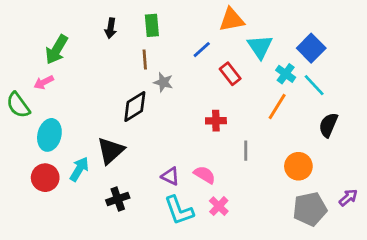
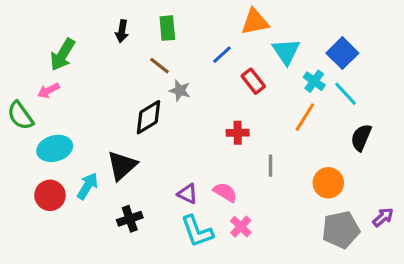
brown line: (145, 60) -> (159, 66), turned -48
cyan ellipse: (49, 135) -> (55, 148), turned 60

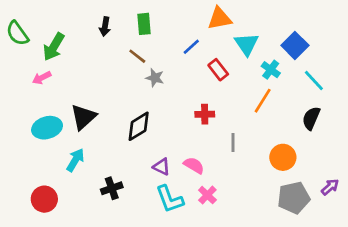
cyan line: (345, 94) -> (314, 80), moved
green semicircle: (20, 116) -> (17, 33), moved
black diamond: (148, 117) -> (139, 126), moved
black triangle: (122, 166) -> (83, 117), moved
red circle: (50, 195) -> (44, 199), moved

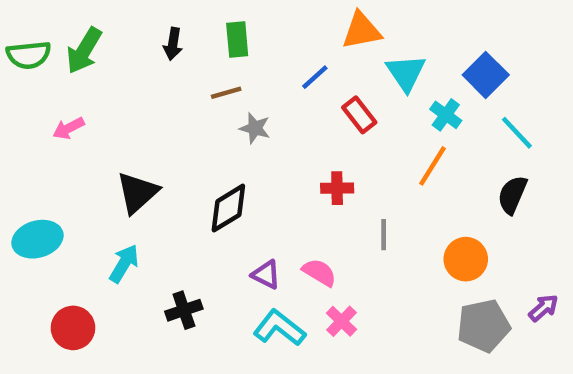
green semicircle: (17, 33) -> (29, 55), turned -60
green arrow: (54, 47) -> (84, 51), moved
brown line: (137, 56) -> (226, 93), turned -54
cyan ellipse: (47, 128) -> (37, 239), moved
cyan L-shape: (170, 199) -> (279, 328), turned 148

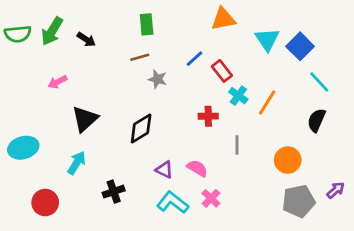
black arrow: (173, 44) -> (86, 39), moved, turned -66
cyan triangle: (406, 73) -> (267, 39), moved
blue line: (315, 77) -> (195, 59), moved
cyan cross: (446, 115) -> (238, 96), moved
pink arrow: (69, 128) -> (57, 82), moved

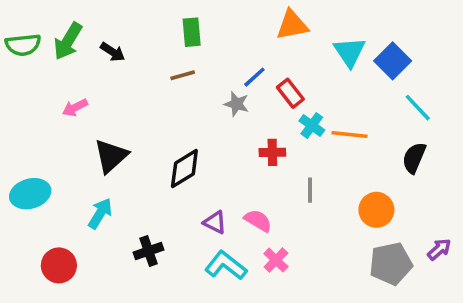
gray star: (158, 79) -> (236, 104), moved
orange line: (267, 102) -> (350, 134), turned 64

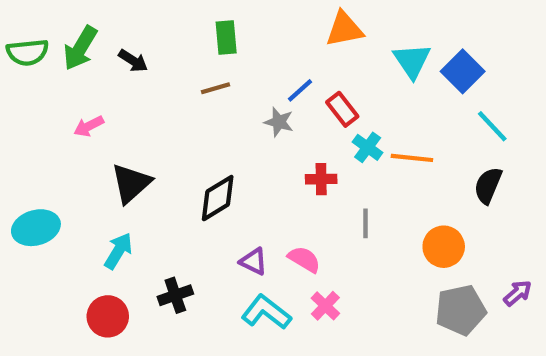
red circle: (59, 265) -> (108, 316), moved

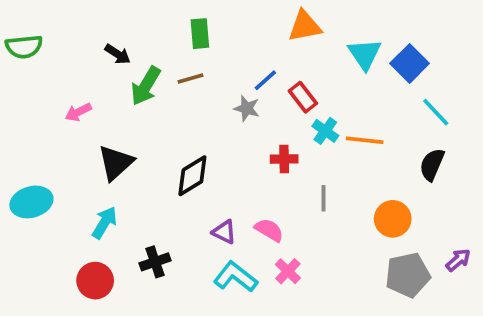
green arrow: (80, 48) -> (146, 86), moved

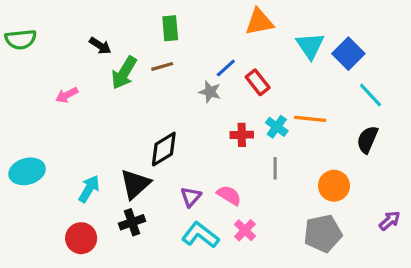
cyan cross: (325, 131) -> (277, 127), moved
black triangle: (116, 163) -> (135, 184), moved
purple triangle: (224, 232) -> (191, 197), turned 45
gray pentagon: (408, 275) -> (323, 233), moved

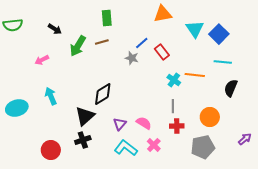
black arrow: (100, 46) -> (55, 29), moved
cyan line: (371, 95) -> (223, 62), moved, turned -42
red cross: (242, 135) -> (177, 126), moved
cyan arrow: (89, 189) -> (51, 96), moved, turned -54

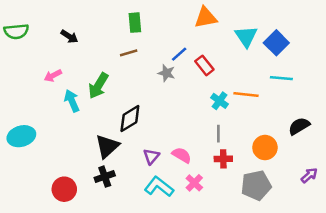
green arrow: (78, 46) -> (98, 86), moved
black semicircle: (231, 88) -> (299, 126), moved, turned 36
cyan arrow: (51, 96) -> (72, 101), moved

